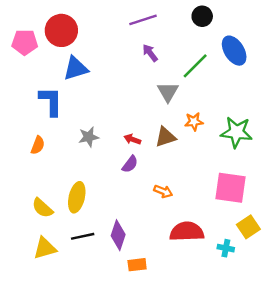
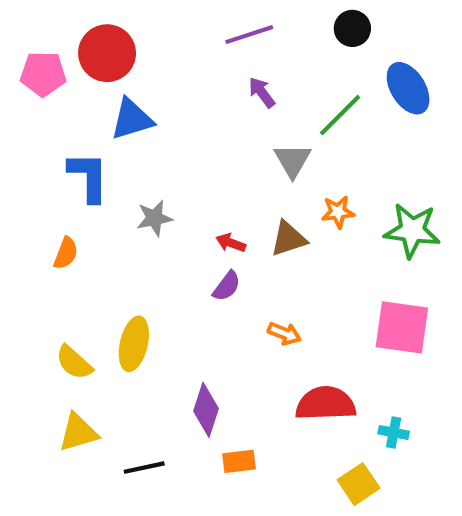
gray star: (89, 137) -> (154, 218), moved
yellow square: (248, 227) -> (359, 484), moved
black line: (83, 236) -> (144, 468), moved

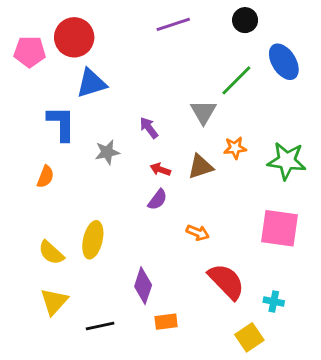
purple arrow: (262, 92) -> (149, 128), moved
red semicircle: (326, 404) -> (226, 281), turned 48
yellow triangle: (78, 432) -> (54, 302), turned -32

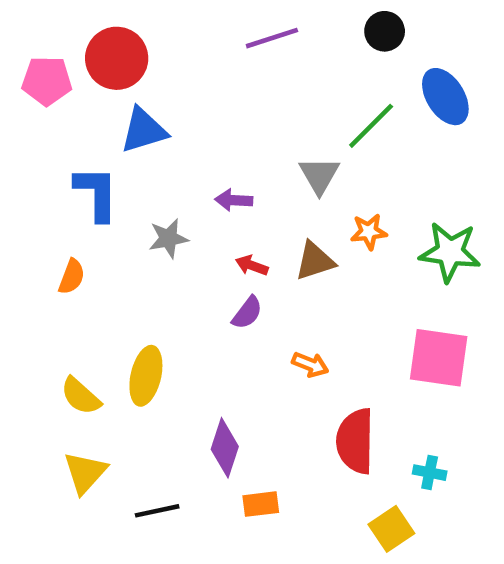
purple arrow: (149, 128) -> (234, 200), turned -50
red semicircle: (226, 281) -> (355, 441), turned -135

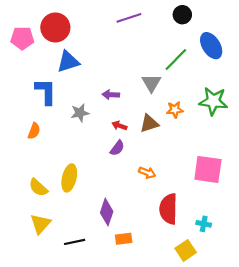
green star: (450, 252) -> (213, 101), moved

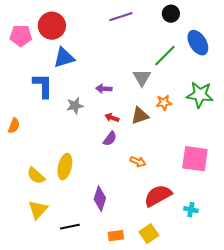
orange semicircle: (34, 131) -> (14, 126), moved
red semicircle: (168, 209) -> (158, 196), turned 60
orange rectangle: (124, 239) -> (116, 236), moved
yellow square: (186, 250) -> (149, 234), moved

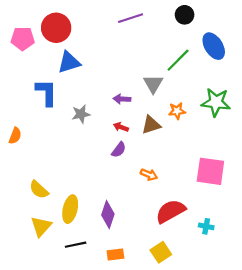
purple arrow: (104, 89) -> (122, 99), moved
yellow ellipse: (65, 167) -> (70, 209), moved
orange rectangle: (116, 236) -> (115, 254), moved

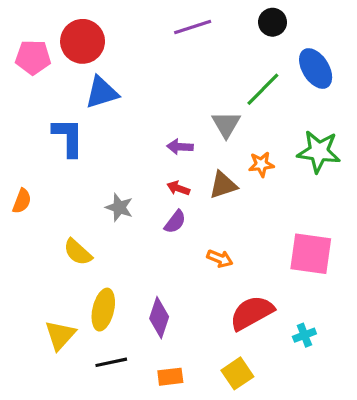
gray star: (81, 114) -> (119, 207), moved, turned 30
yellow semicircle: (39, 190) -> (78, 252), moved
cyan cross: (206, 226) -> (304, 335), turned -32

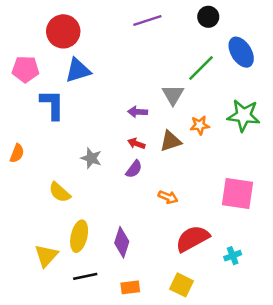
pink pentagon: (33, 57) -> (25, 69), moved
yellow square: (237, 373) -> (181, 285), turned -30

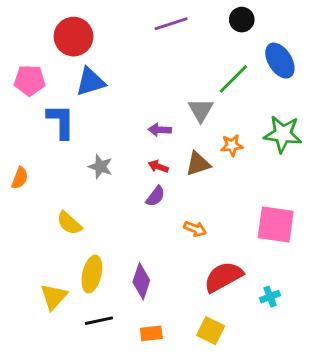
gray star: (91, 158) -> (100, 167), moved

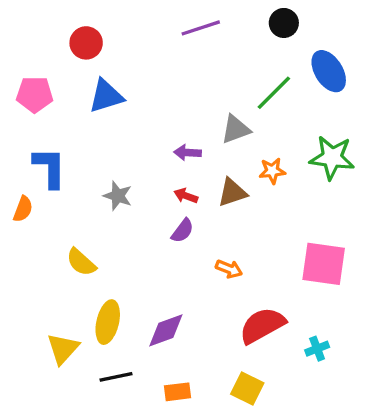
red circle: (74, 37) -> (86, 43), size x0.7
gray triangle: (201, 110) -> (236, 129), turned 40
blue L-shape: (61, 121) -> (50, 168), moved
purple diamond: (141, 281) -> (166, 330), turned 52

